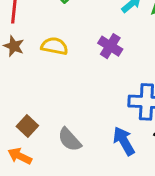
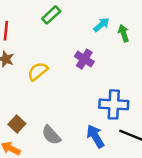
yellow semicircle: (54, 46) -> (38, 71), moved, turned -50

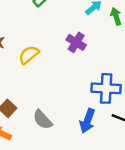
blue arrow: (95, 136) -> (87, 121), turned -130

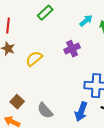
purple cross: (76, 42) -> (72, 49), turned 35

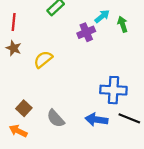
purple cross: (72, 49) -> (86, 32), moved
blue arrow: (81, 112) -> (96, 120), turned 78

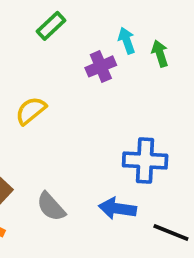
cyan arrow: (102, 16) -> (127, 41), turned -70
black line: (129, 118) -> (171, 232), moved

